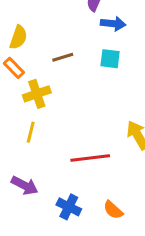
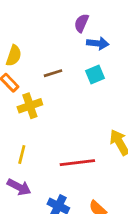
cyan square: (110, 59) -> (95, 75), turned -30
yellow line: (31, 132) -> (22, 155), moved

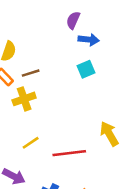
brown line: (53, 73) -> (31, 73), moved
yellow line: (22, 155) -> (31, 143), moved, turned 42

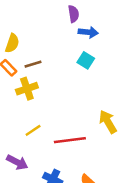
purple semicircle: (73, 20) -> (74, 14), turned 147
cyan square: (86, 69) -> (86, 60), turned -35

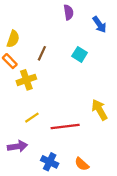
blue arrow: (88, 32) -> (99, 25), moved, turned 49
brown line: (33, 64) -> (42, 53), moved, turned -48
purple arrow: (17, 162) -> (18, 146), turned -36

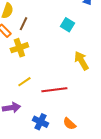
brown line: (42, 53) -> (23, 24), moved
yellow arrow: (99, 110) -> (81, 61), moved

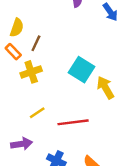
cyan square: (67, 25) -> (81, 70), moved, size x1.5

